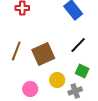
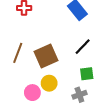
green square: (82, 71) -> (87, 74), turned -32
yellow circle: (57, 80) -> (49, 83), moved

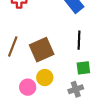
black line: (83, 47) -> (79, 40), turned -42

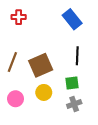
green square: (83, 68) -> (72, 83), moved
pink circle: (28, 87) -> (15, 99), moved

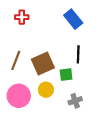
green square: (72, 83) -> (66, 75), moved
pink circle: (15, 99) -> (19, 96), size x1.5

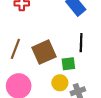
yellow circle: (46, 90) -> (60, 83), moved

